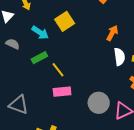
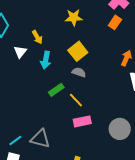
cyan arrow: (40, 33) -> (46, 60), moved, turned 72
gray semicircle: (13, 44) -> (79, 72), moved

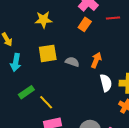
yellow square: (78, 51) -> (48, 53), turned 30
gray semicircle: (79, 72) -> (72, 62), moved

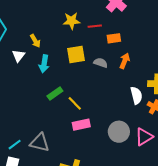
red line: (113, 18) -> (95, 26), moved
orange rectangle: (85, 24) -> (114, 38), moved, turned 48
white semicircle: (106, 83) -> (136, 95), moved

